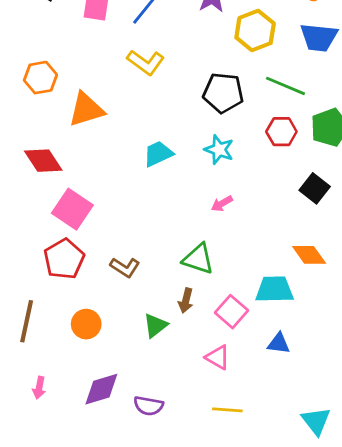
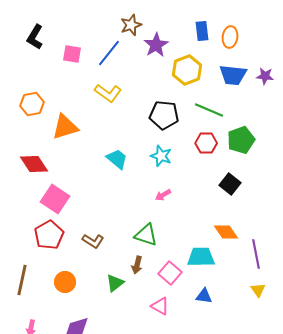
cyan trapezoid: (158, 154) -> (117, 159), turned 65

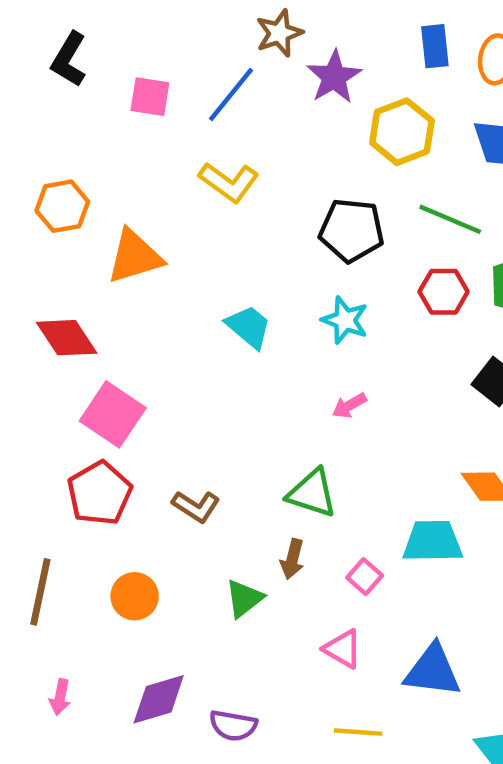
pink square: (170, 273) -> (365, 577), size x0.7
blue triangle: (204, 296) -> (433, 671), moved, size x1.6

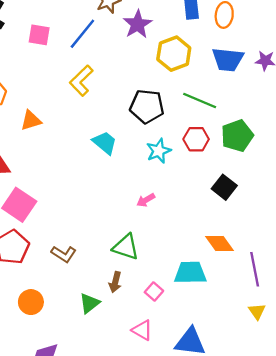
yellow L-shape: (229, 182) -> (81, 81), turned 100
orange triangle: (135, 257) -> (31, 120), size x0.7
cyan star: (345, 320) -> (159, 151), moved, turned 30
cyan trapezoid: (249, 327) -> (105, 143), moved

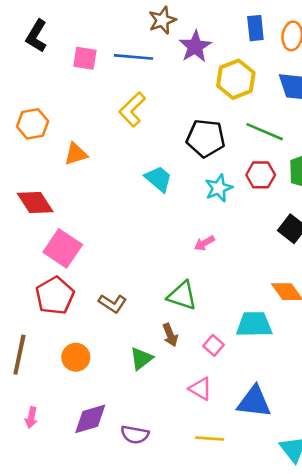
blue line: (82, 34) -> (133, 57), turned 56
brown arrow: (115, 282) -> (170, 335), turned -36

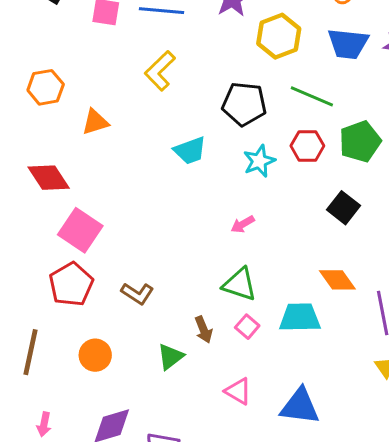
cyan trapezoid: (158, 179) -> (190, 151), turned 120
green triangle: (182, 296) -> (240, 284), moved
pink square: (213, 345) -> (247, 327), moved

